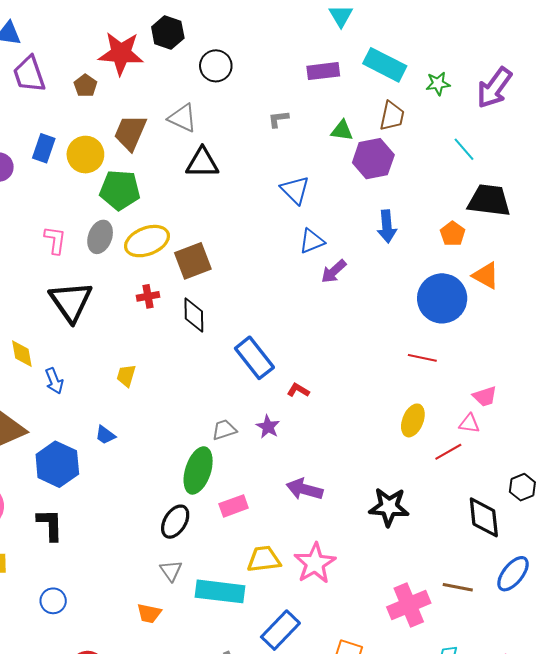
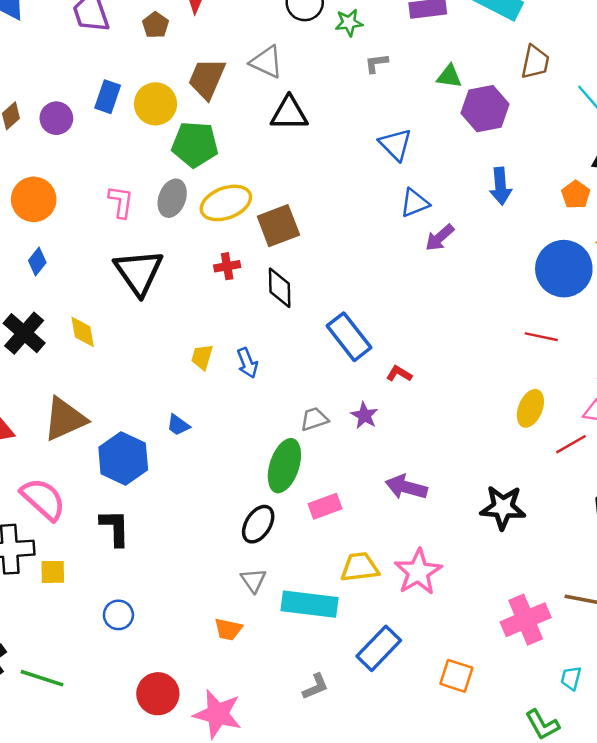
green star: (438, 84) -> (349, 23), moved
brown trapezoid: (392, 116) -> (535, 62), moved
blue arrow: (54, 381) -> (247, 363), moved

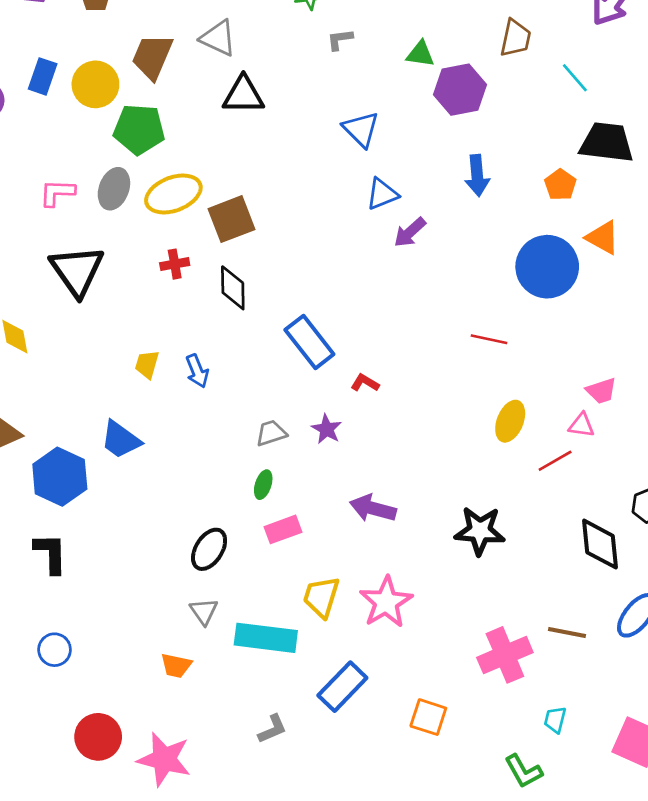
pink L-shape: (121, 202) -> (57, 193), turned -96
red line: (541, 337) -> (489, 339), moved
blue trapezoid: (178, 425) -> (121, 440), size x1.6
green ellipse: (284, 466) -> (263, 485), moved, size x0.5
yellow trapezoid: (360, 567) -> (321, 597), turned -66

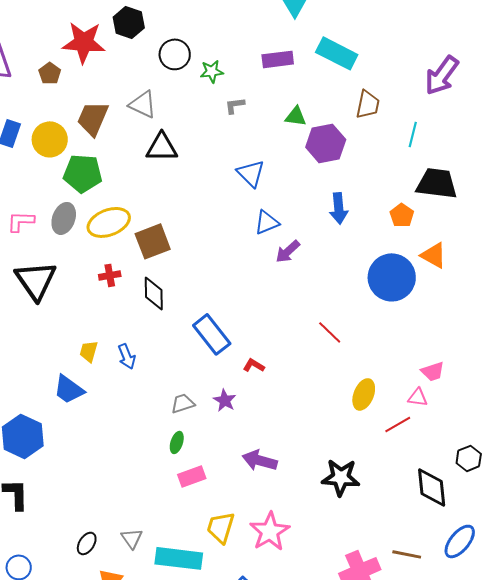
cyan line: (575, 78) -> (413, 134), turned 55
red line: (489, 339) -> (330, 332), moved, turned 32
blue trapezoid: (121, 440) -> (69, 389), moved
black ellipse: (209, 549) -> (87, 543), moved, size x0.7

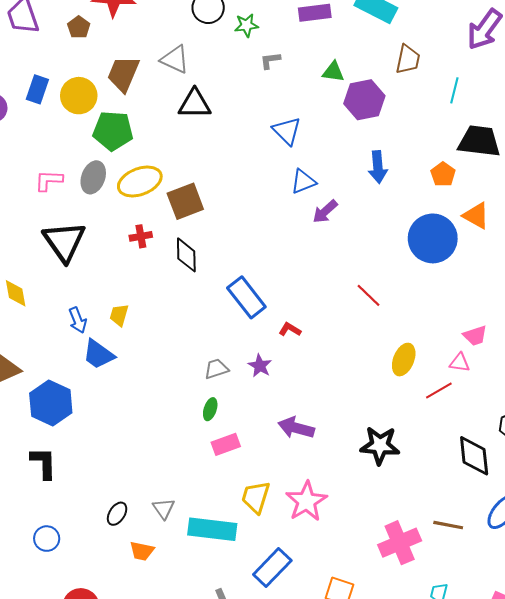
blue arrow: (127, 356) -> (78, 320), moved

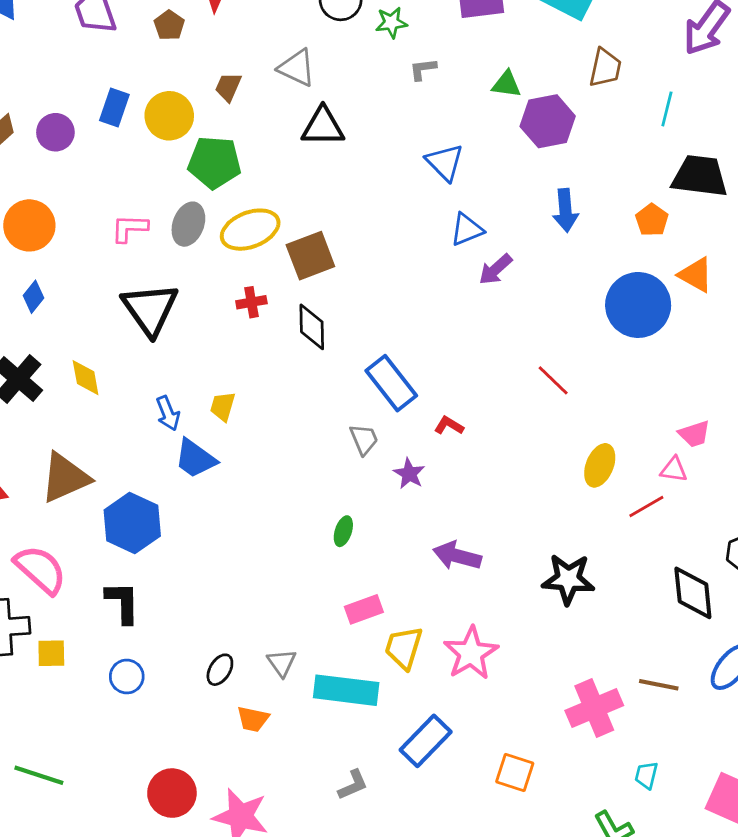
brown trapezoid: (123, 74) -> (228, 87), size x0.6
gray trapezoid: (216, 369) -> (364, 439), moved, turned 85
pink rectangle: (226, 444) -> (364, 609), moved
blue circle: (47, 539) -> (127, 677), moved

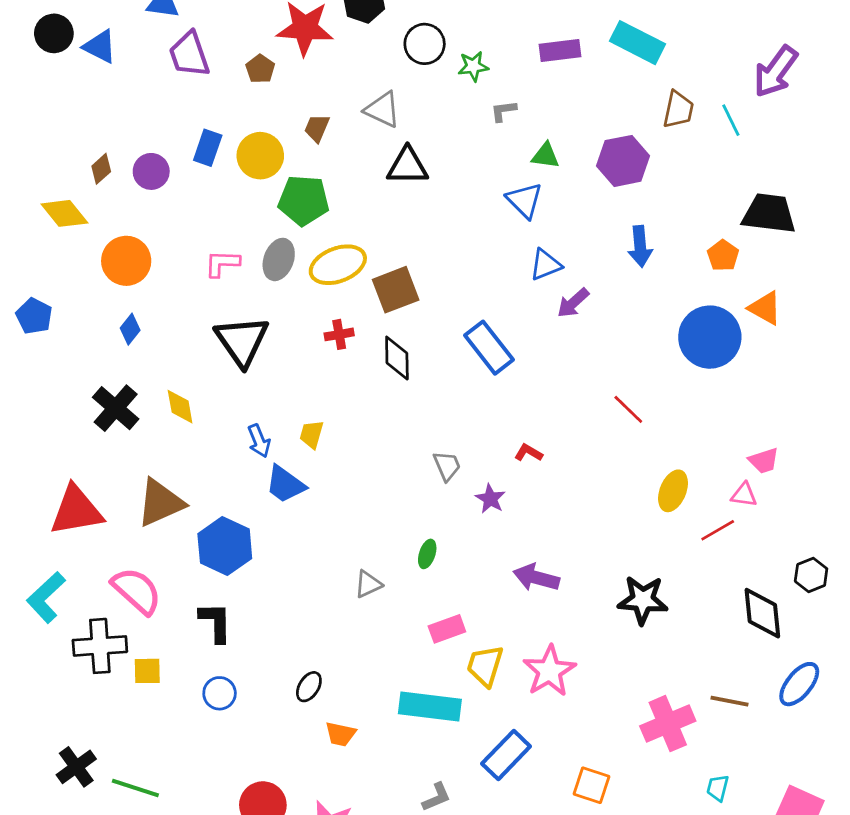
green triangle: (506, 84) -> (546, 156), moved
cyan line: (667, 109) -> (731, 120), moved, turned -40
blue rectangle: (391, 383) -> (489, 348), moved
gray triangle: (282, 663) -> (368, 584), moved, turned 40

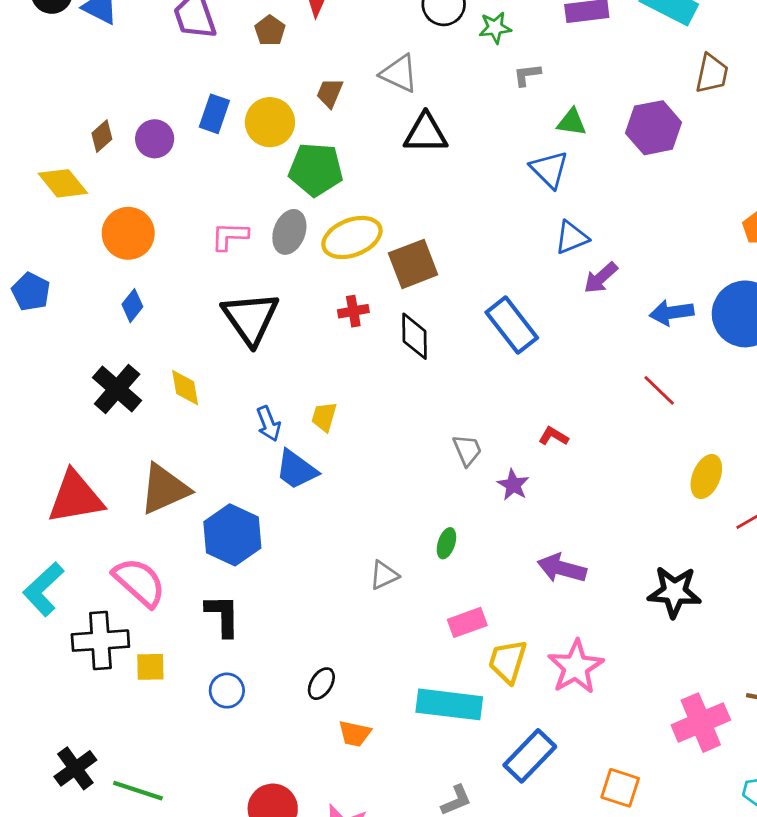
blue arrow: (640, 246) -> (672, 313), moved, turned 87

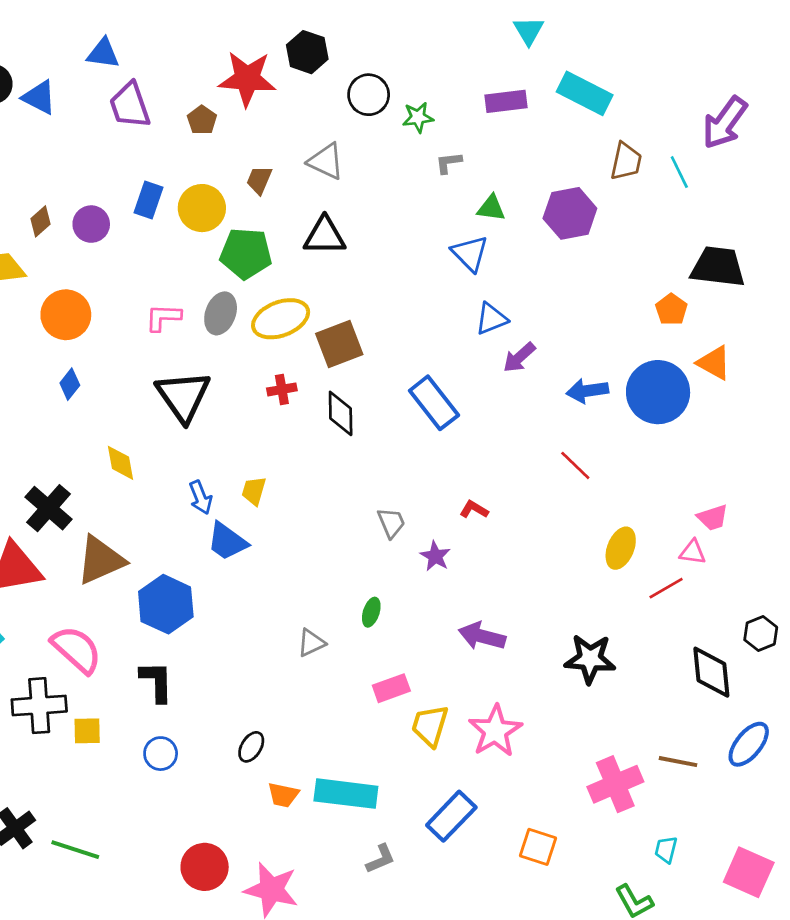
black triangle: (426, 133) -> (325, 236), moved
black cross: (117, 389) -> (49, 508), moved
cyan rectangle: (449, 704) -> (346, 794), moved

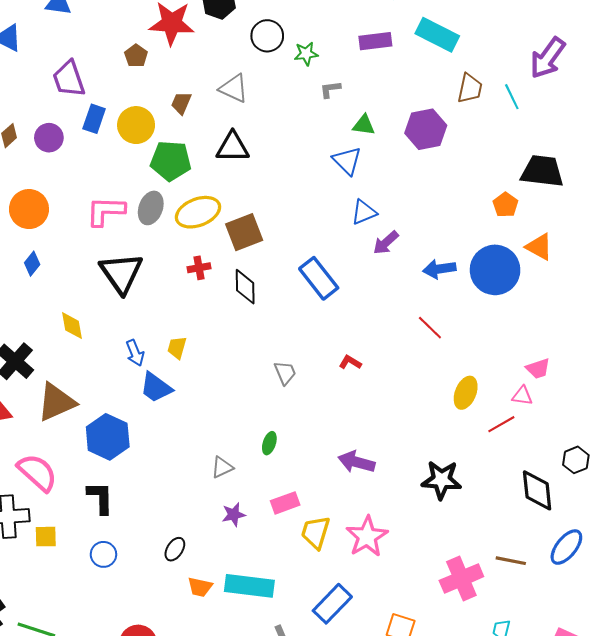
purple trapezoid: (130, 105) -> (69, 79), moved
pink L-shape: (163, 317) -> (106, 211), size x1.4
purple star: (435, 556) -> (234, 515), moved, turned 30

